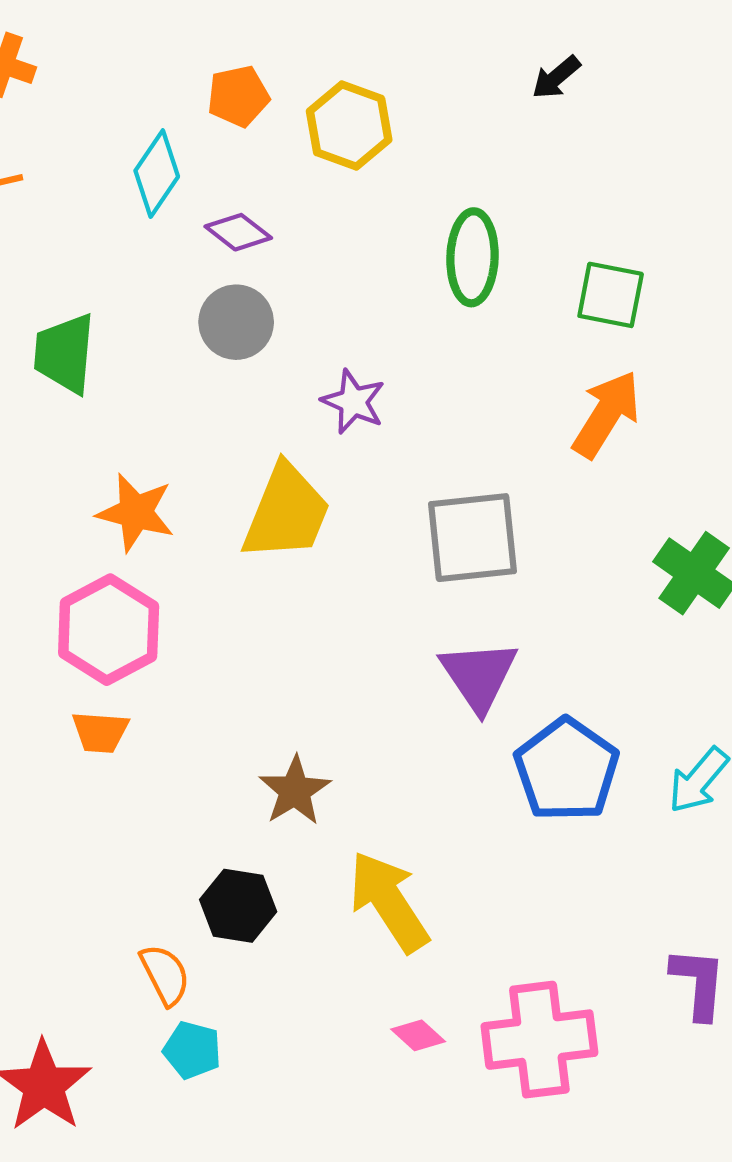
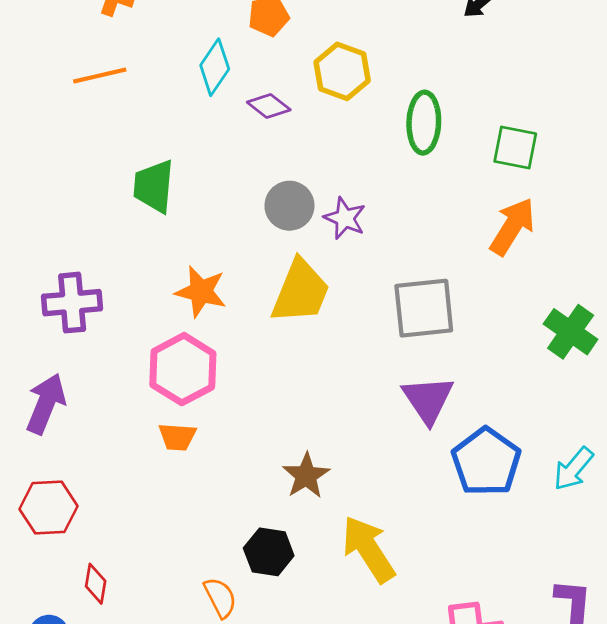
yellow hexagon: (349, 126) -> (342, 71), moved
gray circle: (236, 322) -> (289, 206), moved

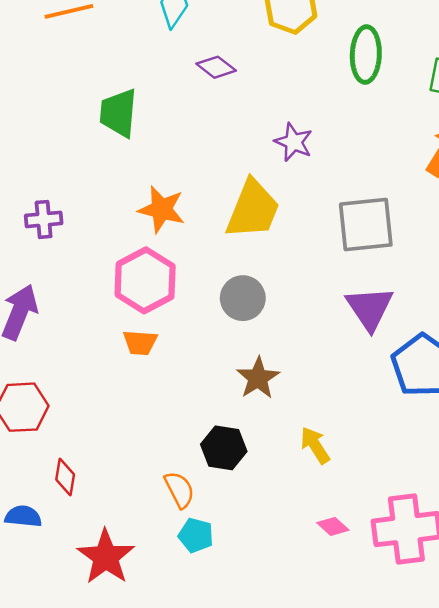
purple diamond: (269, 106) -> (216, 67), moved
gray circle: (289, 206) -> (243, 298), moved
purple cross: (72, 303) -> (44, 219), size x0.7
yellow arrow: (368, 549) -> (315, 445), size x0.6

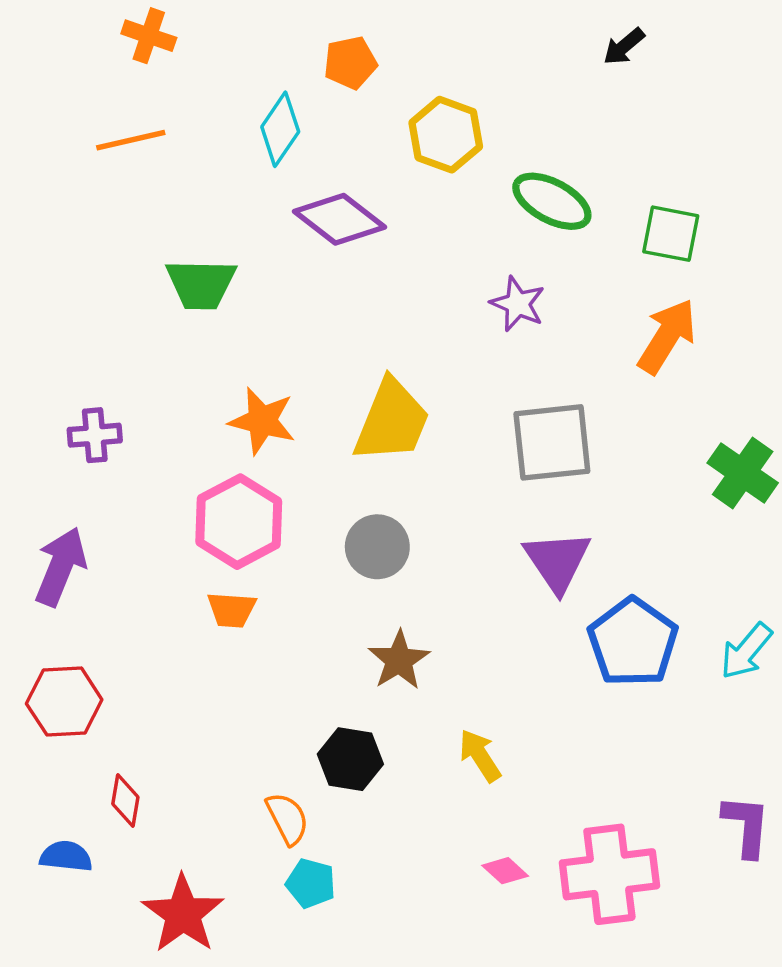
green ellipse: (366, 55) -> (552, 201), turned -64
purple diamond: (216, 67) -> (340, 219), size x1.6
green trapezoid: (118, 113) -> (201, 284), turned -94
purple star: (294, 142) -> (518, 304), moved

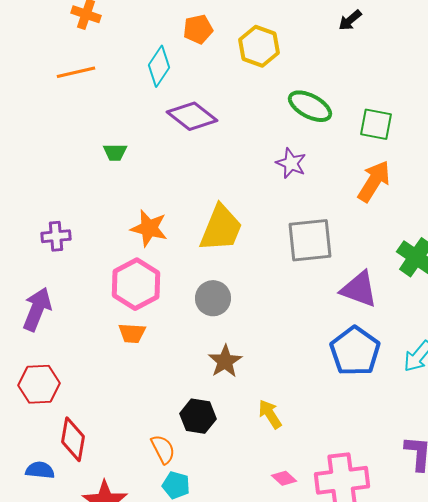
yellow hexagon: (446, 135) -> (259, 46), moved
green trapezoid: (201, 284) -> (115, 152), size x0.6
purple triangle: (557, 561) -> (359, 289), moved, turned -36
red diamond: (125, 801) -> (73, 439), size x1.5

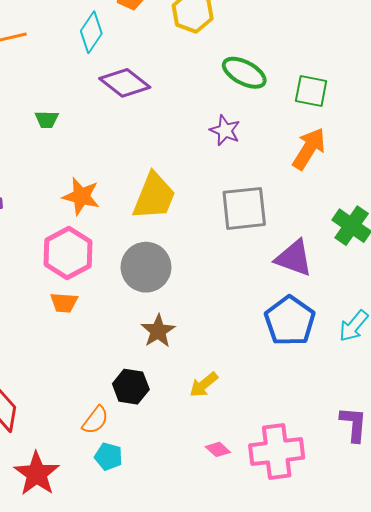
gray circle: (213, 298) -> (146, 267), size x1.4
yellow arrow: (270, 414) -> (204, 385), turned -96
orange semicircle: (163, 449) -> (95, 420), turned 64

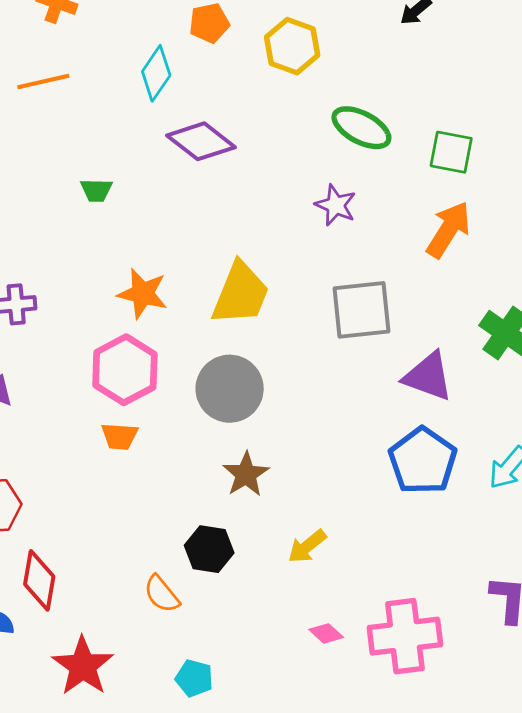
orange semicircle: (95, 420) -> (162, 594), turned 104
cyan pentagon: (109, 457) -> (194, 678), moved

